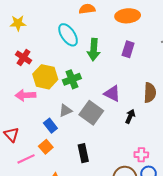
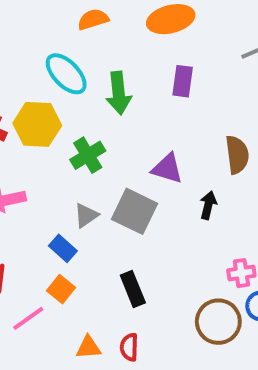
yellow hexagon: (45, 77) -> (37, 124), moved

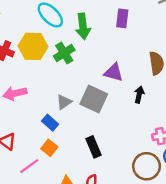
green cross: (88, 155) -> (64, 53), moved

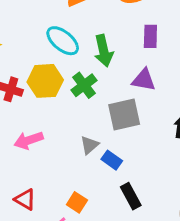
purple triangle: (114, 72) -> (144, 80), moved
gray square: (94, 99) -> (124, 114), moved, turned -32
blue rectangle: (50, 123) -> (112, 160), moved

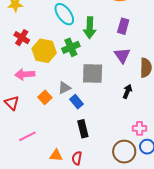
purple triangle: (144, 80) -> (122, 55), moved, turned 30
yellow hexagon: (45, 81) -> (44, 51), moved
red triangle: (25, 200) -> (12, 103), moved
orange square: (77, 202) -> (45, 97), moved

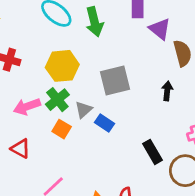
green cross: (71, 47) -> (57, 100), moved
yellow hexagon: (44, 51) -> (62, 66), moved
purple triangle: (122, 55) -> (160, 29), moved
black rectangle: (83, 129) -> (153, 152), moved

